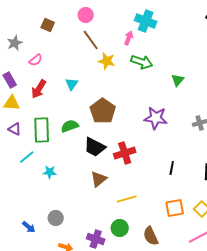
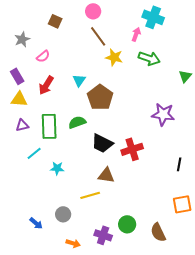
brown pentagon: (103, 111) -> (100, 97), moved
purple triangle: (15, 129) -> (22, 125), turned -40
brown triangle: (99, 179) -> (106, 175), turned 48
yellow line: (127, 199) -> (90, 195), moved

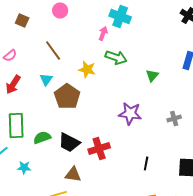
brown line: (98, 36) -> (53, 50), moved
yellow star: (114, 57) -> (87, 70), moved
green semicircle: (77, 122) -> (42, 138), moved

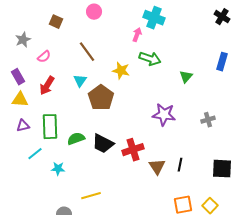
brown triangle: (73, 174) -> (157, 167), moved, turned 48

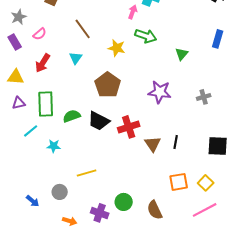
purple rectangle: (18, 77) -> (15, 42), moved
brown pentagon: (101, 98) -> (108, 85), moved

